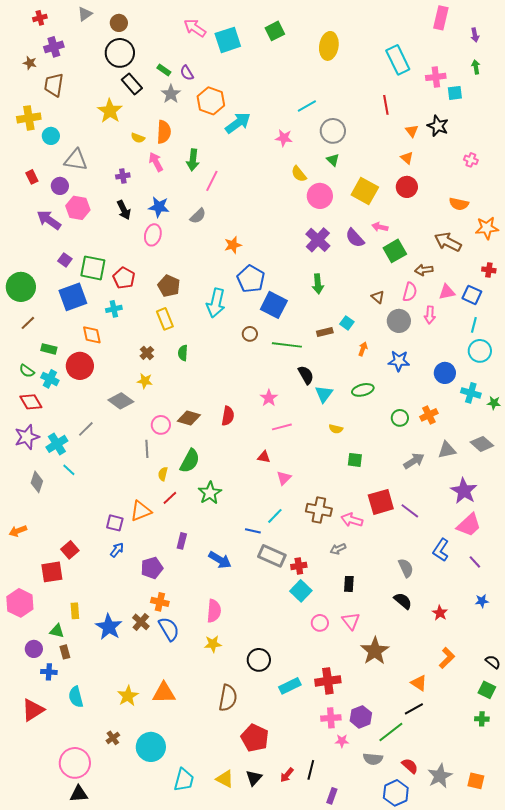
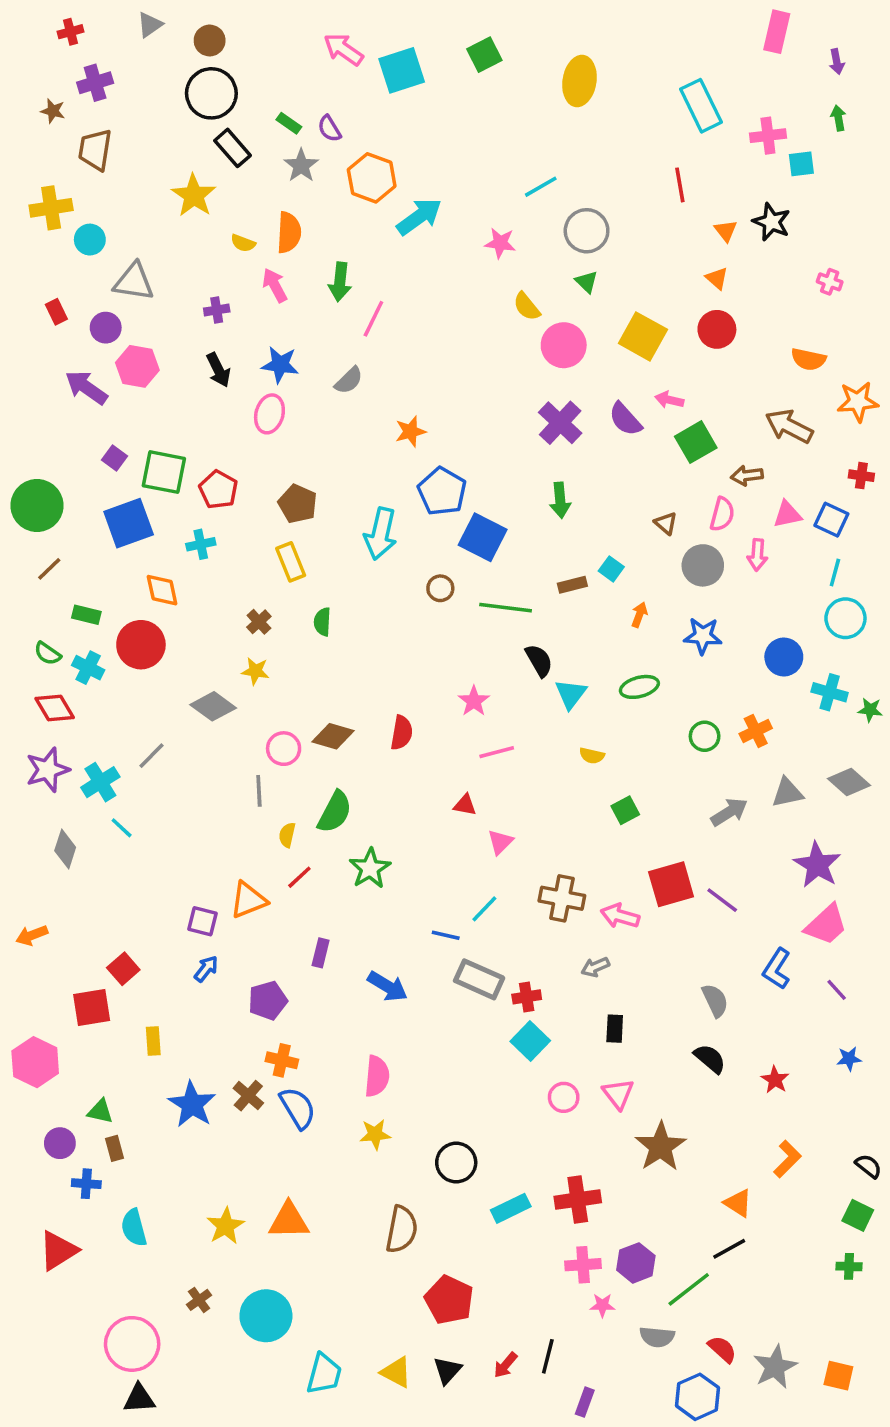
green square: (355, 460) -> (625, 810), turned -35
yellow rectangle: (75, 611) -> (153, 1041), moved

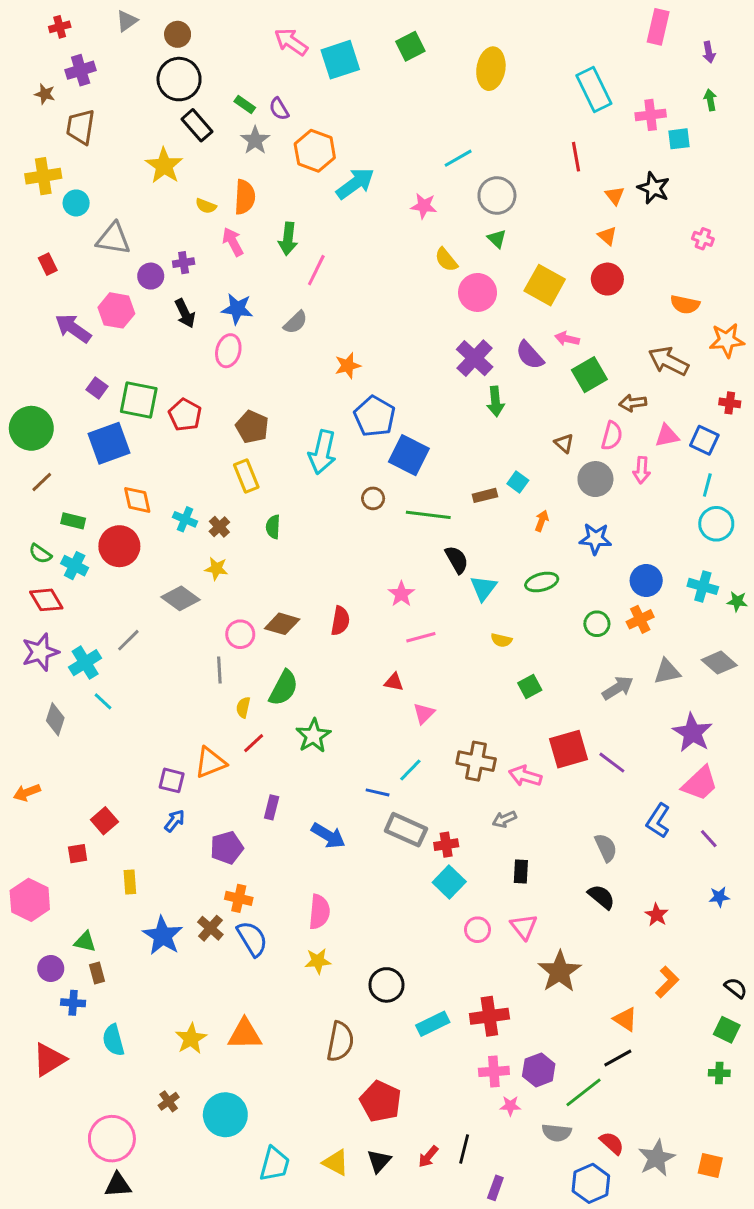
purple circle: (106, 328) -> (151, 276), moved
green arrow: (560, 500) -> (495, 401), moved
cyan cross: (201, 544) -> (185, 519), moved, turned 35
blue circle: (784, 657) -> (646, 581), moved
red square: (92, 1008) -> (78, 854), size x0.6

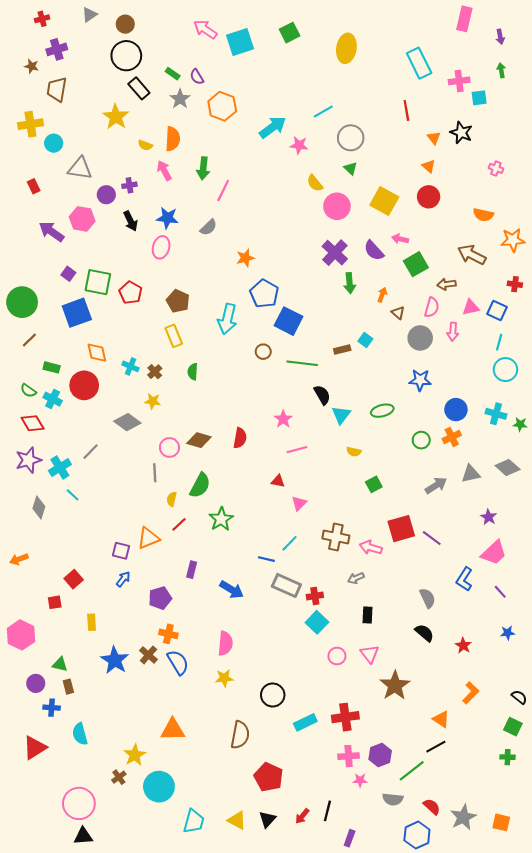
cyan arrow: (355, 184) -> (273, 127), moved
orange arrow: (542, 521) -> (382, 295), moved
purple star: (692, 733) -> (489, 517), size x0.6
yellow star: (191, 1039) -> (135, 755), moved

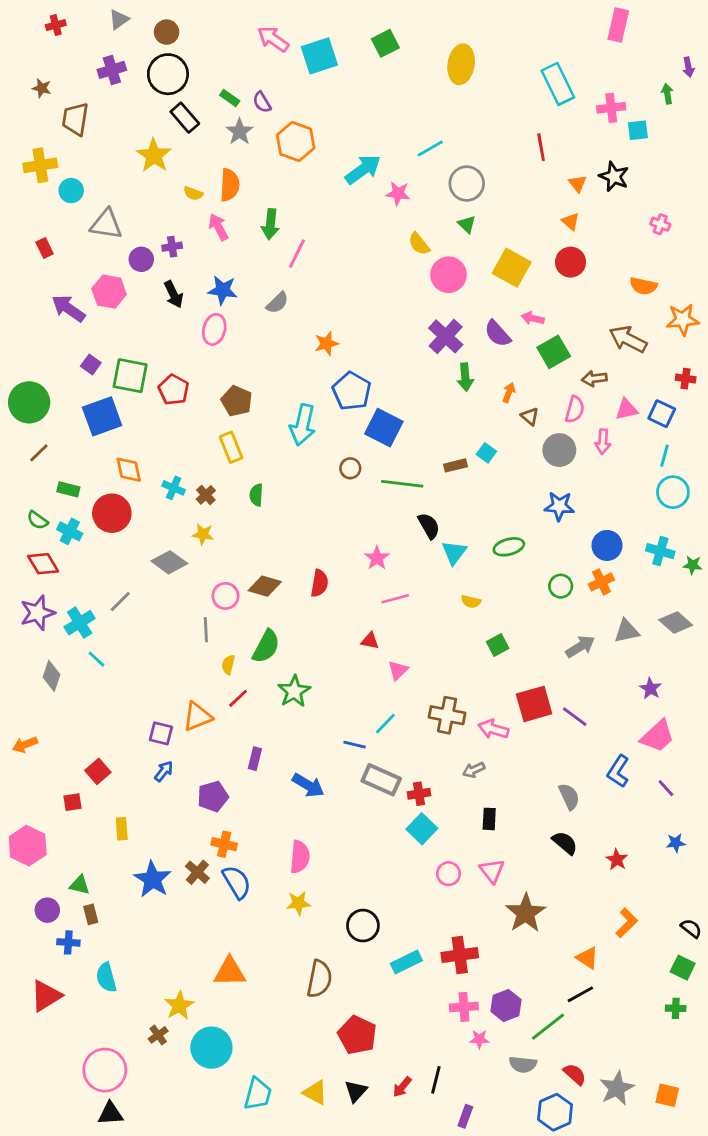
purple arrow: (500, 37) -> (688, 67), moved
purple cross: (57, 49) -> (112, 70), moved

